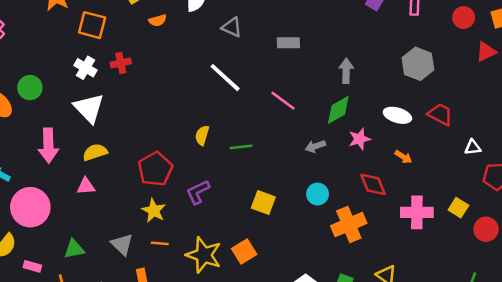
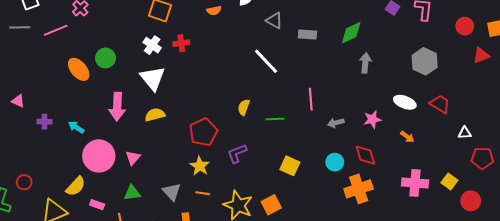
gray rectangle: (288, 43) -> (307, 34), moved
pink line: (283, 101) -> (311, 99), moved, turned 45
green diamond: (338, 110) -> (351, 33), moved
red diamond: (373, 184) -> (365, 155), moved
pink triangle: (86, 186) -> (133, 158), moved, turned -49

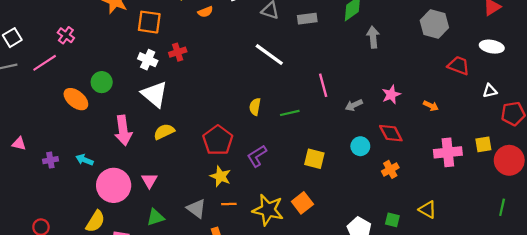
white ellipse: (405, 102) -> (492, 47), moved
yellow square: (449, 181) -> (483, 144), turned -35
orange cross: (359, 189) -> (390, 169), size x0.6
red circle: (471, 201) -> (509, 160), size x1.4

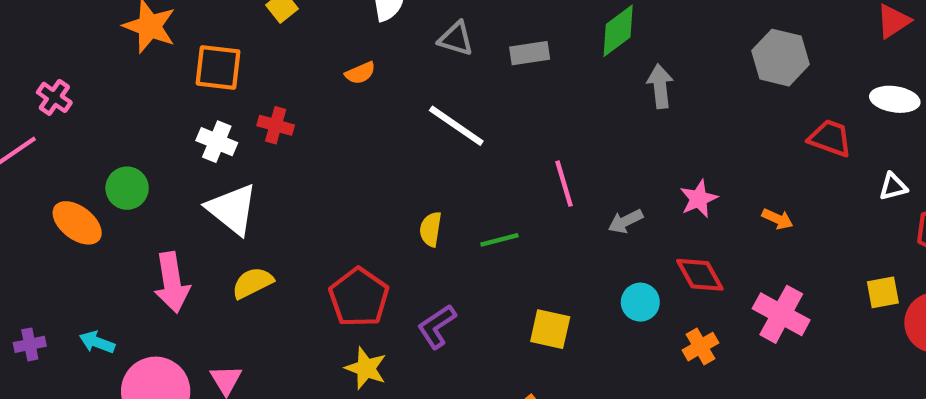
orange semicircle: (205, 12) -> (360, 73), moved
red cross: (178, 52) -> (276, 125), turned 35
pink cross: (448, 152) -> (781, 314), moved, turned 36

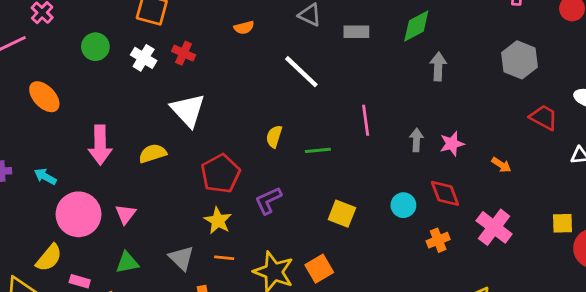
green circle: (127, 188) -> (95, 47), moved
white triangle: (232, 209) -> (188, 110), moved
gray arrow: (625, 221) -> (416, 140), moved, turned 110

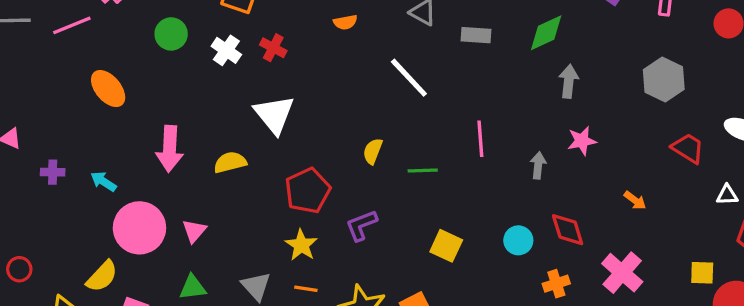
pink star: (452, 144) -> (582, 141), moved

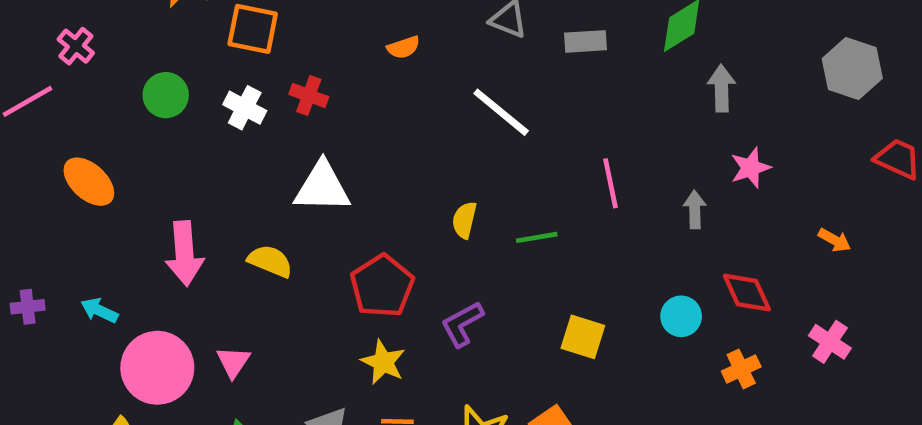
white triangle: (274, 114) -> (322, 187), turned -42
yellow semicircle: (230, 162) -> (270, 261), turned 44
pink cross: (622, 273) -> (830, 342), size x0.7

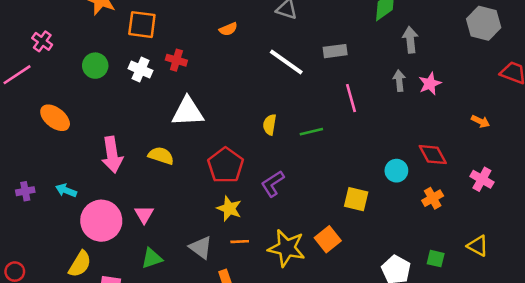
gray rectangle: (586, 41) -> (335, 51), moved
gray arrow: (695, 210) -> (399, 81), moved
yellow square: (583, 337) -> (356, 199), moved

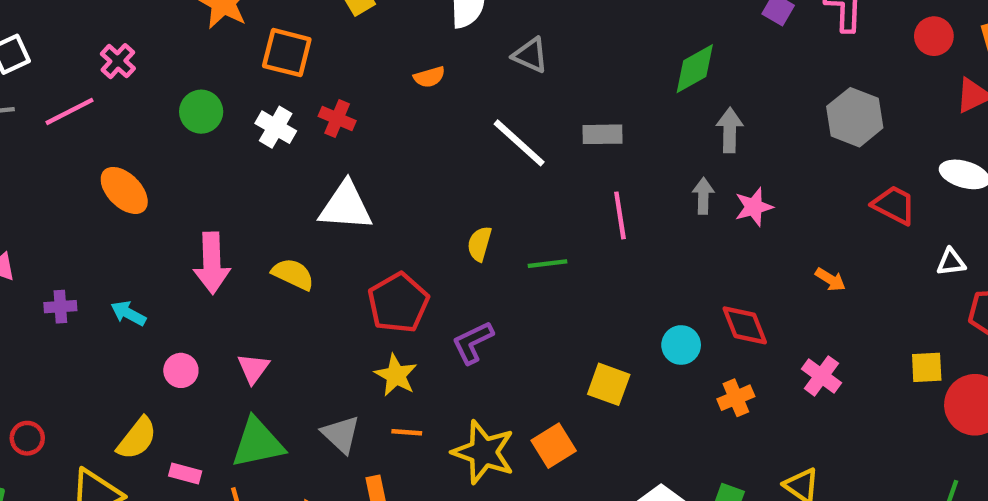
pink circle: (101, 221) -> (181, 370), size x0.5
green triangle: (152, 258) -> (258, 443), size x1.5

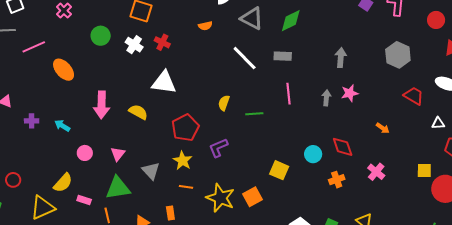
gray triangle: (530, 55) -> (252, 18), size x1.4
green diamond: (695, 69) -> (291, 21), moved
pink line: (70, 111) -> (34, 47), moved
gray arrow: (703, 196) -> (326, 98), moved
gray triangle: (341, 434) -> (151, 171), moved

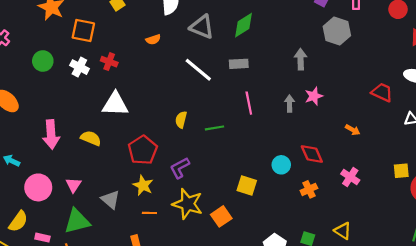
gray hexagon: (398, 55) -> (337, 31), moved
pink circle: (85, 153) -> (38, 187), size x1.6
yellow star: (220, 198) -> (188, 204), moved

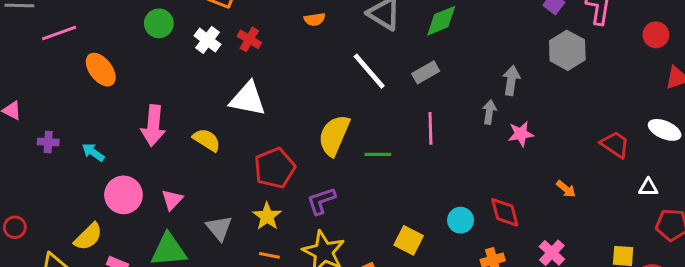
gray rectangle: (239, 64) -> (426, 72), turned -36
gray arrow: (289, 104) -> (489, 112), moved
yellow semicircle: (181, 120) -> (334, 135), size x1.8

